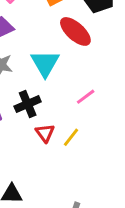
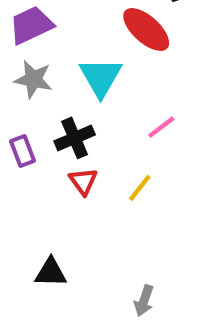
red triangle: (45, 133) -> (83, 181), moved

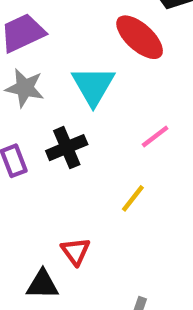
red triangle: (83, 181) -> (76, 251), moved

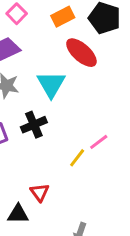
pink line: (155, 137) -> (99, 142), moved

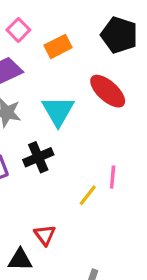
orange rectangle: (63, 17) -> (58, 46), moved
red ellipse: (81, 53) -> (108, 91), moved
pink line: (99, 142) -> (113, 177), turned -48

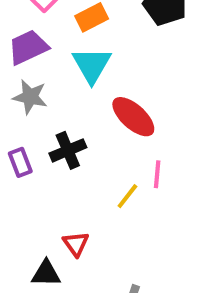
red ellipse: (108, 91) -> (133, 117), moved
cyan triangle: (58, 111) -> (92, 65), moved

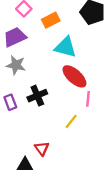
cyan triangle: (92, 65) -> (65, 47), moved, turned -45
pink line: (157, 174) -> (88, 99), moved

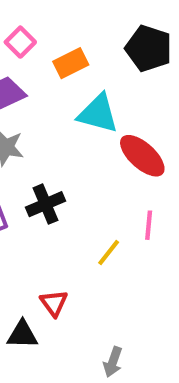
red ellipse: (74, 76) -> (142, 156), moved
pink line: (88, 99) -> (149, 225), moved

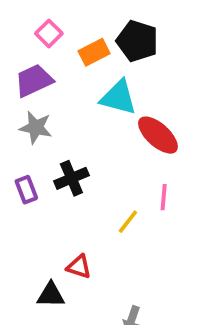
black pentagon: (149, 48) -> (137, 41), moved
red triangle: (54, 303) -> (79, 267), turned -36

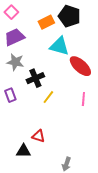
pink square: (49, 33) -> (11, 12), moved
black cross: (71, 178) -> (35, 78), moved
yellow line: (128, 222) -> (48, 97), moved

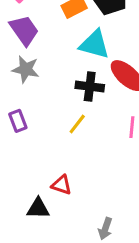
purple trapezoid: (14, 37) -> (24, 30), turned 80
black cross: (35, 78) -> (90, 87), moved, turned 30

